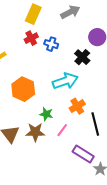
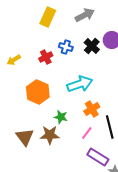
red cross: (31, 38) -> (46, 57), moved
black cross: (82, 57) -> (92, 46), moved
pink line: (62, 130) -> (87, 133), moved

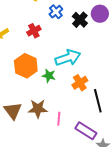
blue cross: (66, 47) -> (56, 12), moved, turned 32
green star: (61, 117) -> (49, 76), moved
pink line: (87, 133) -> (59, 119), moved, turned -32

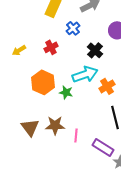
black cross: (80, 20) -> (95, 50), moved
orange cross: (80, 83) -> (107, 86), moved

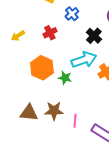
brown triangle: (30, 127) -> (29, 113), turned -48

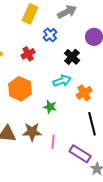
cyan arrow: (84, 60) -> (62, 81), size x0.7
green star: (65, 78) -> (50, 107), moved

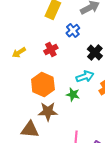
green star: (50, 107) -> (73, 95), moved
brown star: (32, 132) -> (48, 112), moved

